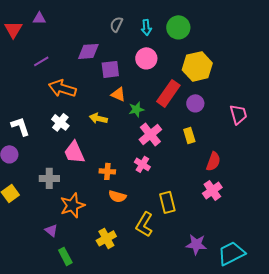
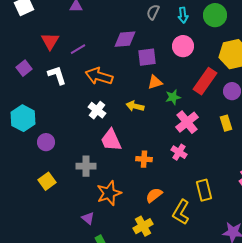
red triangle: (13, 29) -> (50, 41), moved
orange triangle: (118, 94) -> (155, 82), turned -42
white L-shape: (20, 126) -> (57, 75), moved
orange semicircle: (117, 196) -> (154, 195), moved, turned 126

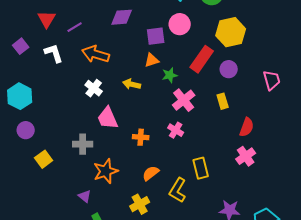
purple square: (147, 57) -> (156, 36), moved
purple circle: (46, 142) -> (26, 130), moved

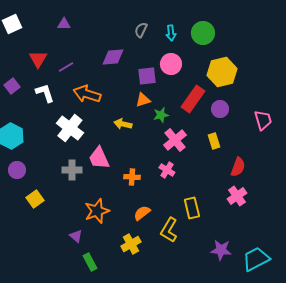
white cross: (94, 88) -> (70, 128), moved, size x1.5
gray cross: (83, 144) -> (72, 170), moved

